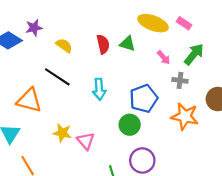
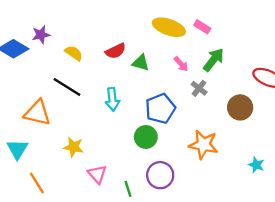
red semicircle: (103, 44) -> (116, 51), turned 78
green triangle: (127, 44) -> (141, 63), moved
gray cross: (180, 80) -> (199, 88), turned 32
orange star: (185, 116) -> (203, 145), moved
pink triangle: (86, 141) -> (97, 174), moved

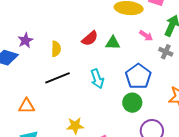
yellow semicircle: (74, 53) -> (56, 49), turned 70
black line: (67, 87) -> (58, 78), turned -40
orange triangle: (37, 113) -> (27, 106), moved, size x0.7

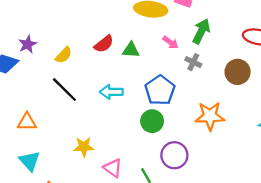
yellow semicircle: (56, 49) -> (64, 55), turned 42
black line: (58, 78) -> (64, 90), turned 65
cyan arrow: (97, 79) -> (111, 92), turned 108

